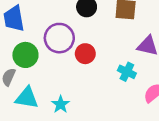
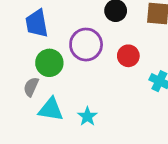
red circle: (85, 54) -> (128, 56), moved

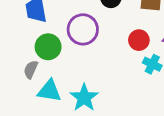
red circle: (128, 56) -> (139, 40), moved
cyan star: (87, 116) -> (84, 98), size x1.5

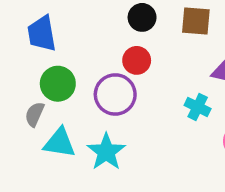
purple circle: (83, 29) -> (115, 94), moved
red circle: (139, 40) -> (137, 60), moved

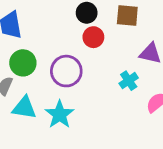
red circle: (137, 60) -> (93, 37), moved
cyan cross: (198, 107) -> (129, 81), turned 30

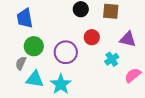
red circle: (93, 37) -> (92, 37), moved

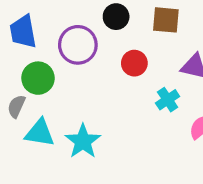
purple circle: (66, 52) -> (78, 45), moved

